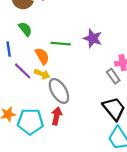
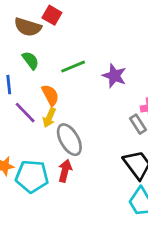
green line: (61, 44) -> (73, 67), moved, turned -30
yellow arrow: (42, 74) -> (49, 118), turned 88

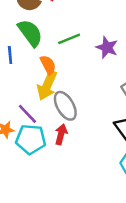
green semicircle: (31, 60) -> (30, 33), size x1.6
purple line: (25, 113) -> (27, 114), moved
yellow arrow: (49, 118) -> (47, 85), size x1.6

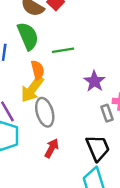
purple star: (107, 48) -> (94, 81), moved
red arrow: (61, 134) -> (52, 148), moved

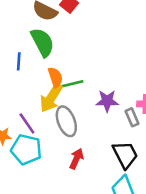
green line: (63, 50) -> (72, 84), moved
purple star: (94, 81) -> (107, 101), moved, turned -30

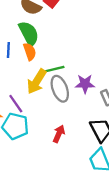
orange semicircle: (55, 77) -> (30, 52), moved
gray ellipse: (66, 121) -> (60, 89), moved

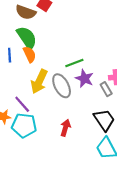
green line: (54, 69) -> (74, 63), moved
purple star: (85, 84) -> (84, 78), turned 30

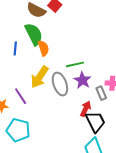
orange semicircle: (30, 54) -> (43, 48), moved
cyan pentagon: (24, 125) -> (18, 130), moved
red arrow: (65, 128) -> (86, 109), moved

